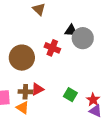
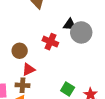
brown circle: (22, 58) -> (20, 51), size x0.6
red triangle: (37, 89) -> (29, 69), moved

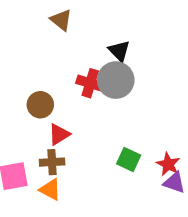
black triangle: (70, 25) -> (119, 51), turned 48
gray circle: (81, 32) -> (116, 80), moved

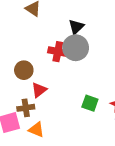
black triangle: (119, 51) -> (76, 27), turned 35
brown cross: (52, 162) -> (26, 108), moved

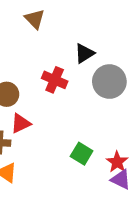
gray circle: (76, 48) -> (109, 82), moved

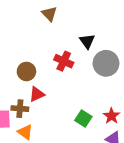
black triangle: (84, 53) -> (87, 41), turned -35
red star: (117, 162) -> (111, 116), moved

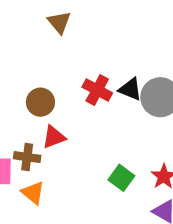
brown triangle: (49, 14) -> (59, 22), moved
black triangle: (87, 41) -> (130, 89), moved, turned -35

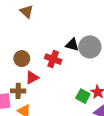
red cross: (97, 90) -> (53, 59), moved
green square: (121, 178) -> (83, 96), moved

